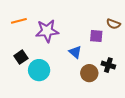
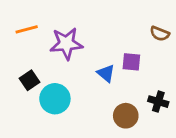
purple square: (96, 36) -> (131, 62), moved
black cross: (108, 65) -> (158, 102), moved
brown circle: (89, 73) -> (126, 116), moved

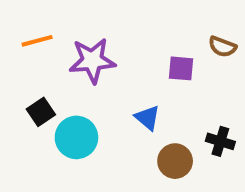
purple square: (131, 62) -> (181, 68), moved
blue triangle: (106, 73) -> (147, 118), moved

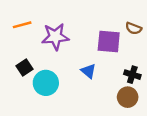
purple square: (181, 68) -> (109, 41), size x1.5
black cross: (220, 141) -> (132, 75), moved
brown circle: (175, 161) -> (128, 97), moved

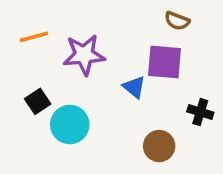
brown semicircle: (134, 28) -> (177, 21), moved
blue triangle: (88, 71) -> (134, 87), moved
brown circle: (128, 97) -> (159, 146), moved

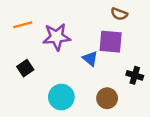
cyan circle: (70, 125) -> (61, 97), moved

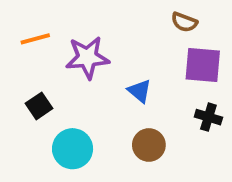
purple square: (111, 42) -> (203, 65), moved
cyan circle: (61, 97) -> (73, 149), moved
brown circle: (107, 98) -> (149, 145), moved

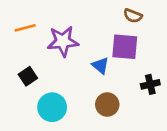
purple square: (203, 65) -> (125, 47), moved
black cross: (208, 117) -> (150, 84), turned -30

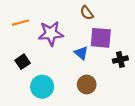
brown semicircle: (133, 16) -> (87, 13), moved, turned 32
black cross: (150, 84) -> (120, 60), moved

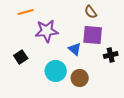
brown semicircle: (87, 13) -> (91, 12), moved
orange line: (20, 23) -> (26, 12), moved
cyan circle: (42, 87) -> (56, 71), moved

